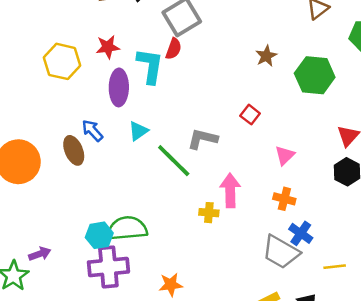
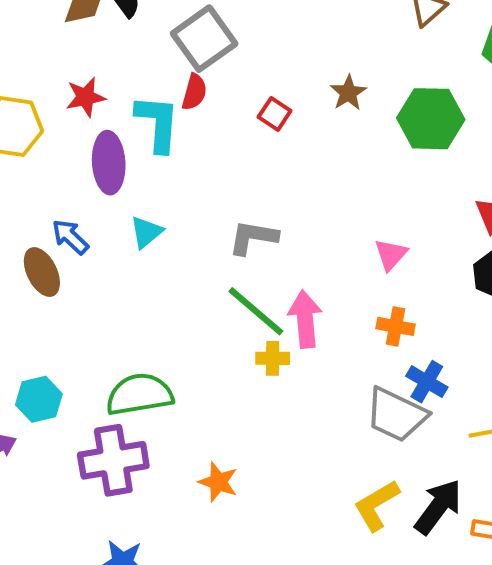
red square: (250, 115) -> (275, 114), moved
green line: (174, 161) -> (256, 311), moved
cyan hexagon: (99, 235) -> (39, 399), moved
orange star: (171, 285) -> (218, 482), turned 30

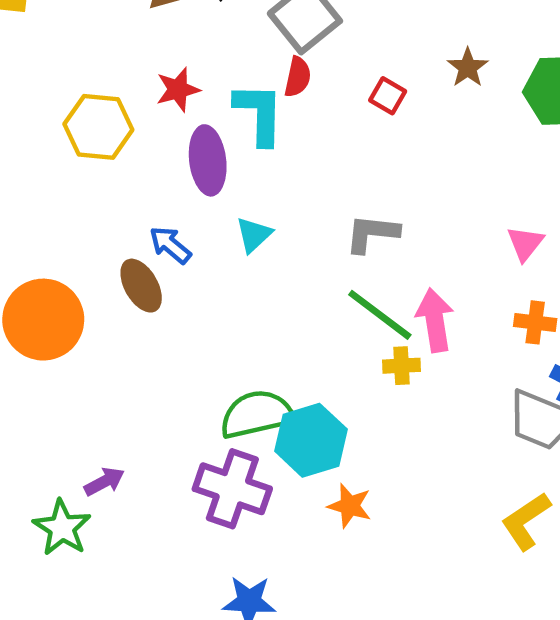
cyan hexagon: (39, 399) -> (311, 440), moved, size x1.4
purple cross: (113, 460) -> (232, 489), turned 32

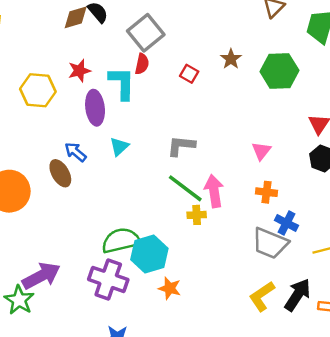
purple arrow: (104, 482) -> (41, 276), size x1.8

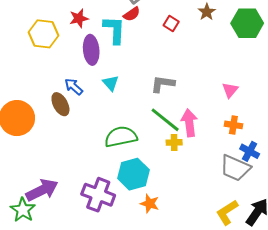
red semicircle: (142, 64) -> (132, 14), turned 42
cyan triangle: (119, 147) -> (111, 83), turned -30
green semicircle: (121, 240) -> (121, 137), moved

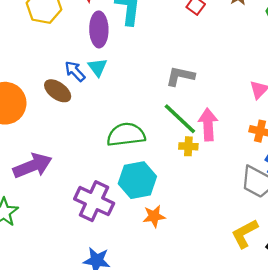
cyan triangle: (111, 83) -> (98, 67), moved
brown ellipse: (60, 104) -> (58, 91), turned -30
purple arrow: (42, 190) -> (32, 166), moved
orange star: (150, 204) -> (154, 216), turned -30

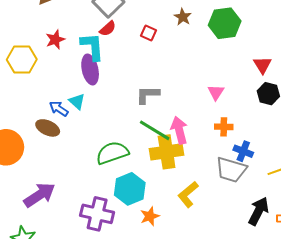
purple ellipse: (99, 29) -> (90, 69), moved
yellow cross: (188, 146) -> (167, 152), size x2.0
yellow L-shape: (245, 234) -> (188, 194), moved

